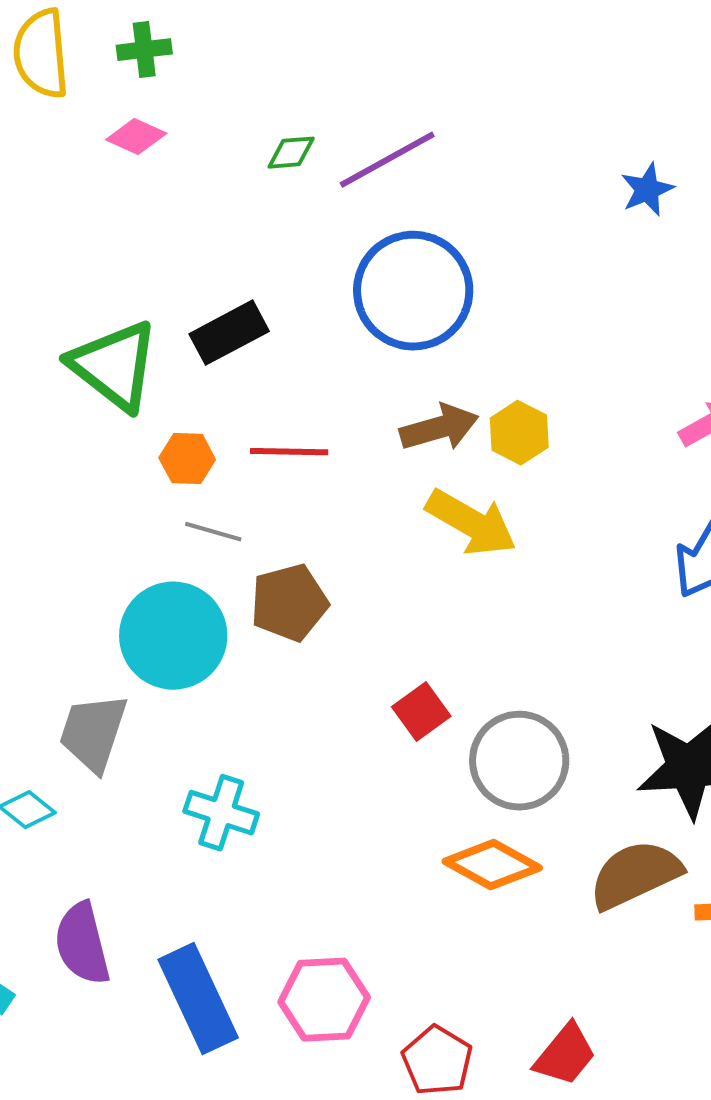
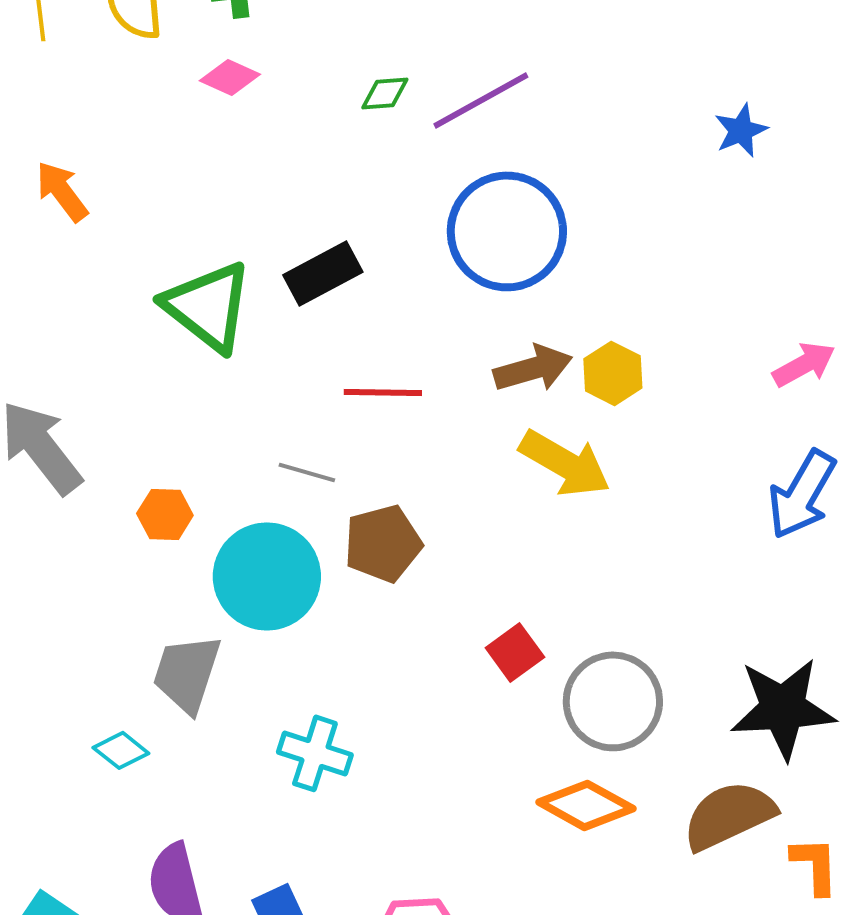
orange hexagon: (187, 459) -> (165, 514), moved

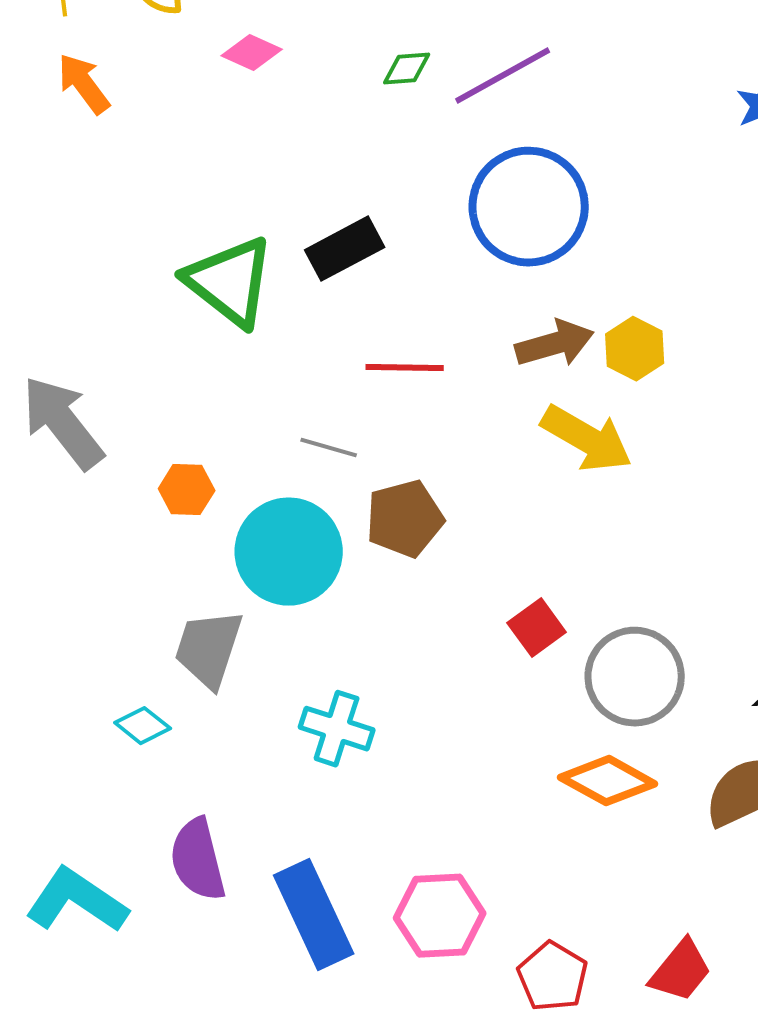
orange arrow: (62, 191) -> (84, 84), moved

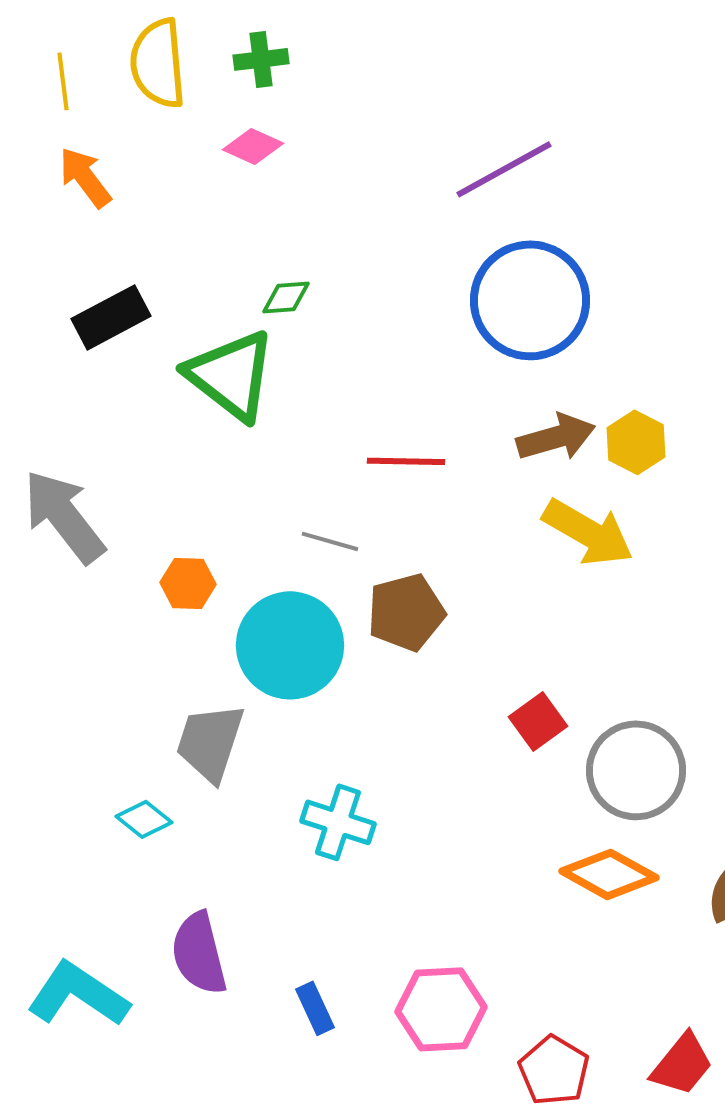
green diamond: (407, 69) -> (286, 297), moved
black rectangle: (345, 249) -> (111, 317), moved
blue rectangle: (314, 915) -> (315, 1008), size x0.5

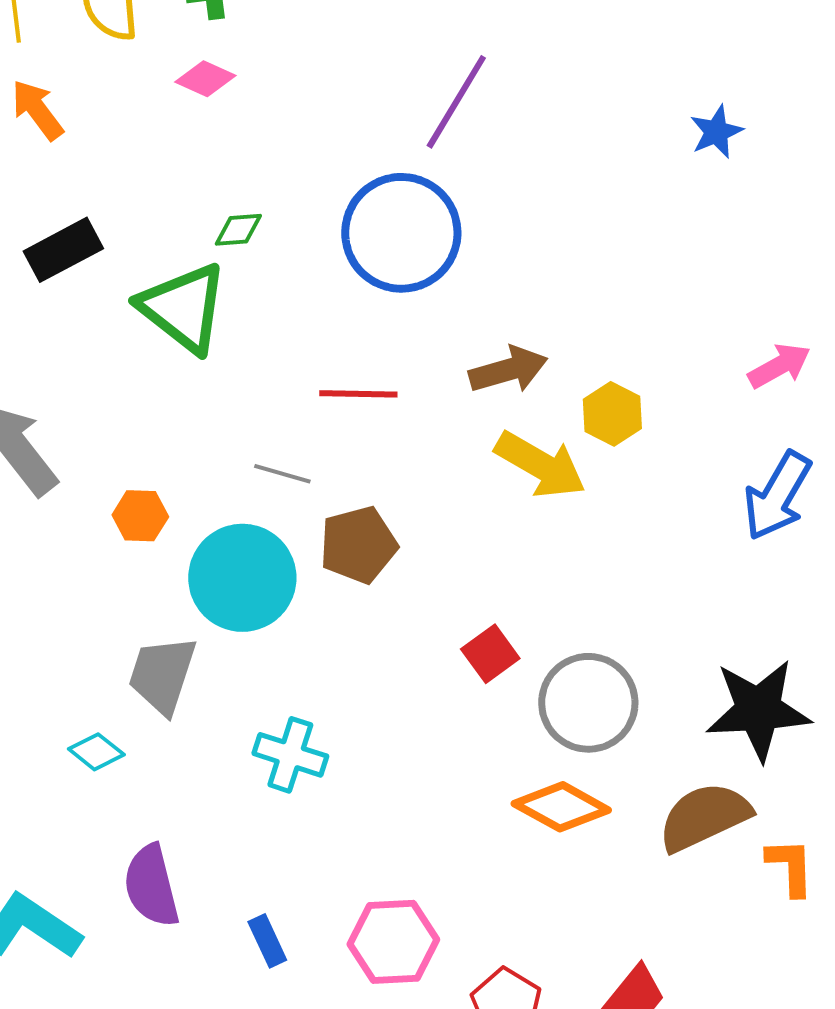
purple line: (504, 169) -> (456, 102), turned -30
blue circle: (530, 300) -> (401, 233), moved
yellow hexagon: (636, 442) -> (612, 414), moved

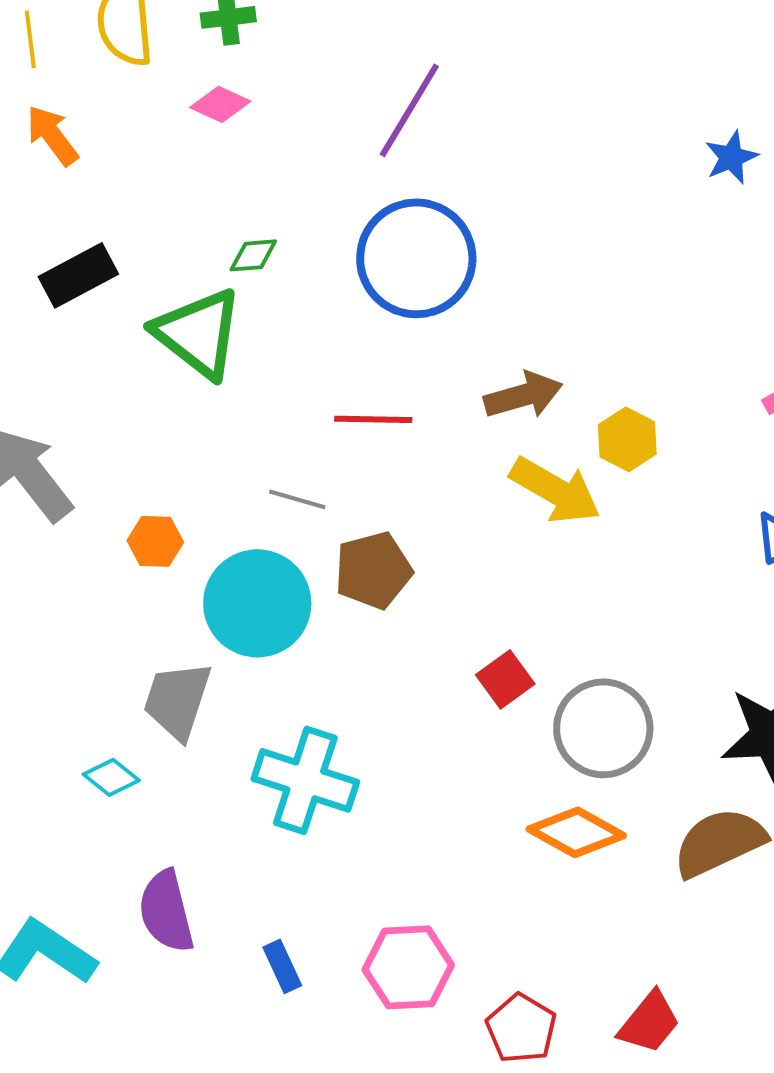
purple line: (456, 102) -> (409, 110), moved
cyan cross: (290, 755) -> (305, 780), size x1.4

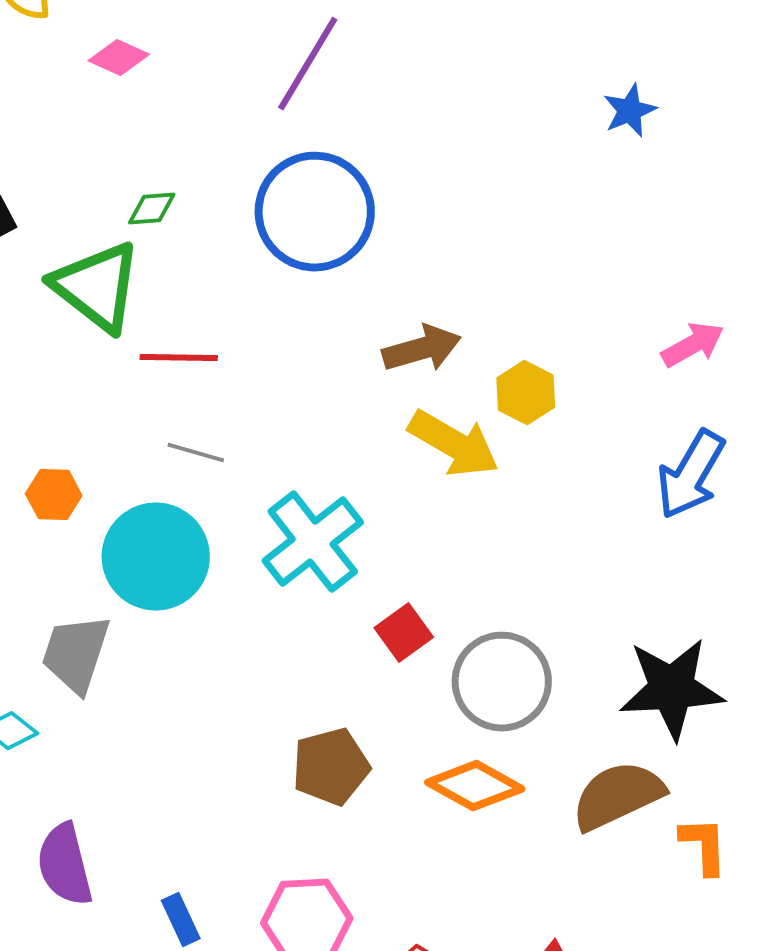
red line: (373, 419) -> (179, 358), moved
brown pentagon: (373, 570) -> (331, 767), moved
cyan cross: (305, 780) -> (313, 542), moved, turned 34

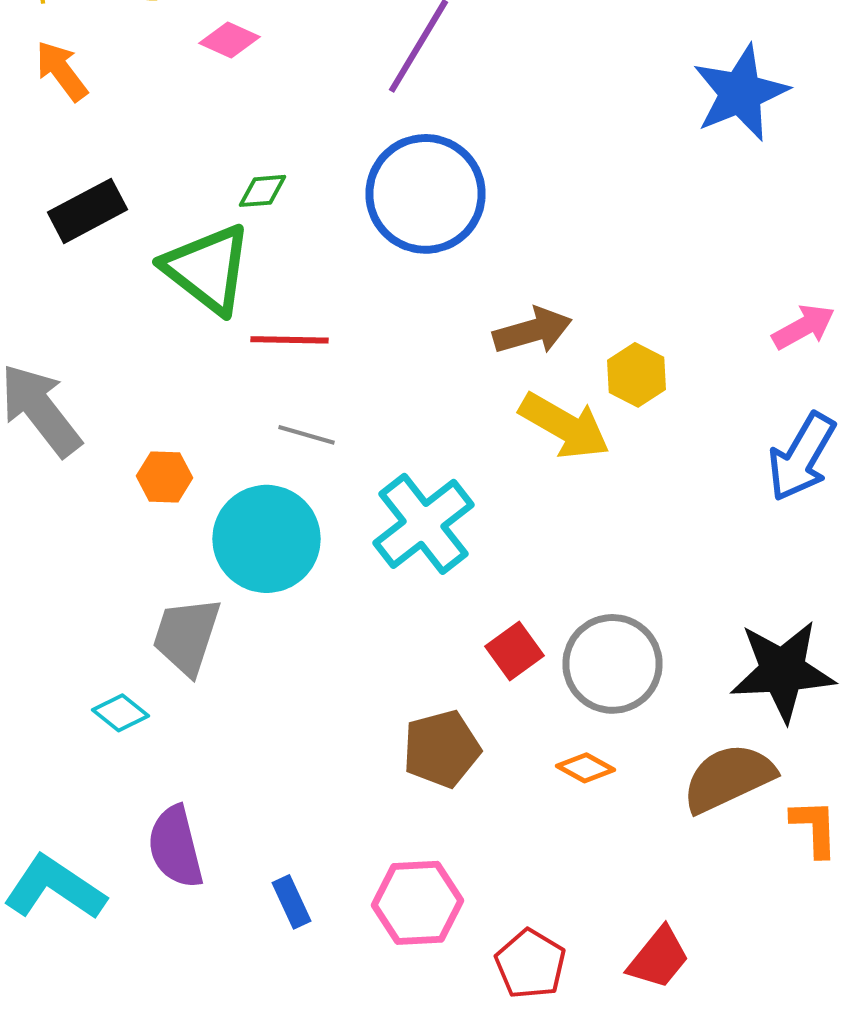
blue star: (630, 111) -> (740, 93), size x1.8
red square: (404, 633) -> (514, 651), moved
orange diamond: (475, 786) -> (586, 768), size x0.6

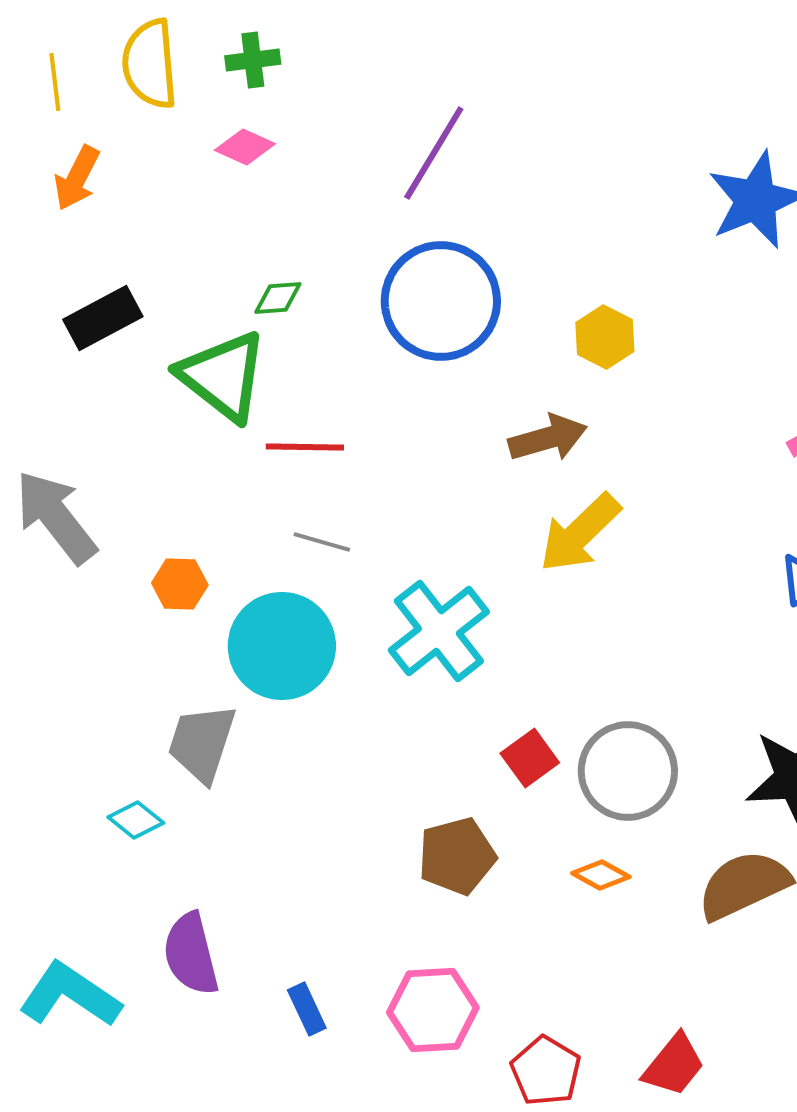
orange arrow: (62, 71) -> (77, 178), turned -116
yellow hexagon: (636, 375) -> (605, 337), moved
yellow arrow: (564, 426) -> (580, 533), turned 106

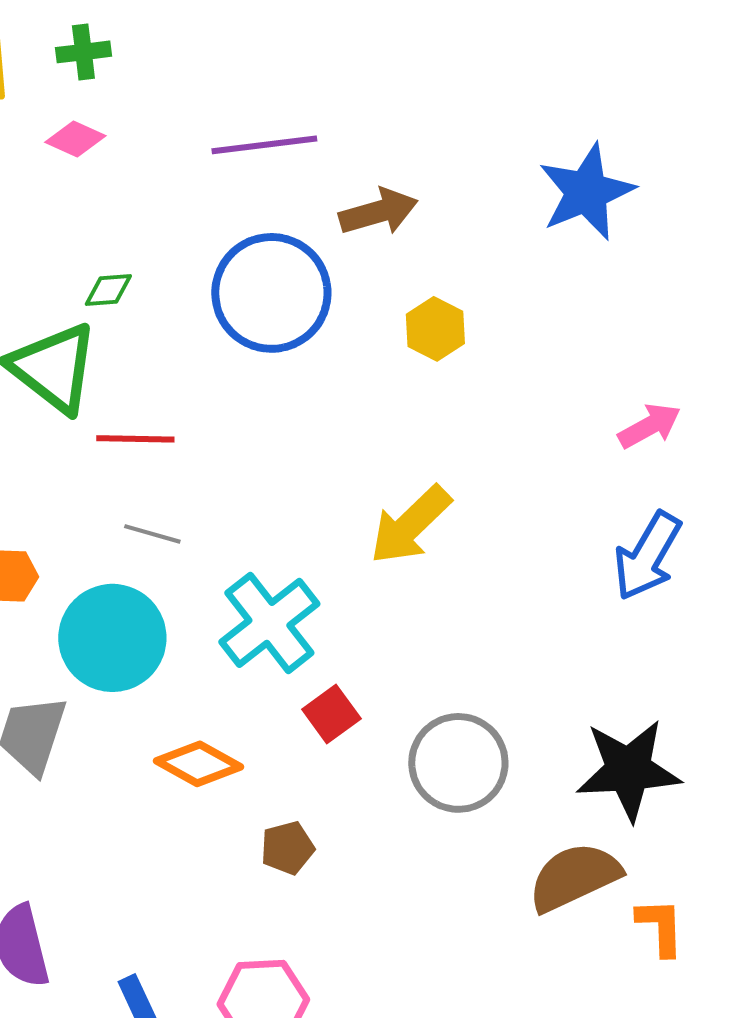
purple line: (434, 153) -> (264, 145), turned 52
brown arrow: (548, 438) -> (378, 212), moved
red square: (530, 758) -> (331, 714), moved
brown pentagon: (457, 856) -> (287, 848), size x0.7
orange diamond: (601, 875) -> (198, 764), moved, size x1.5

